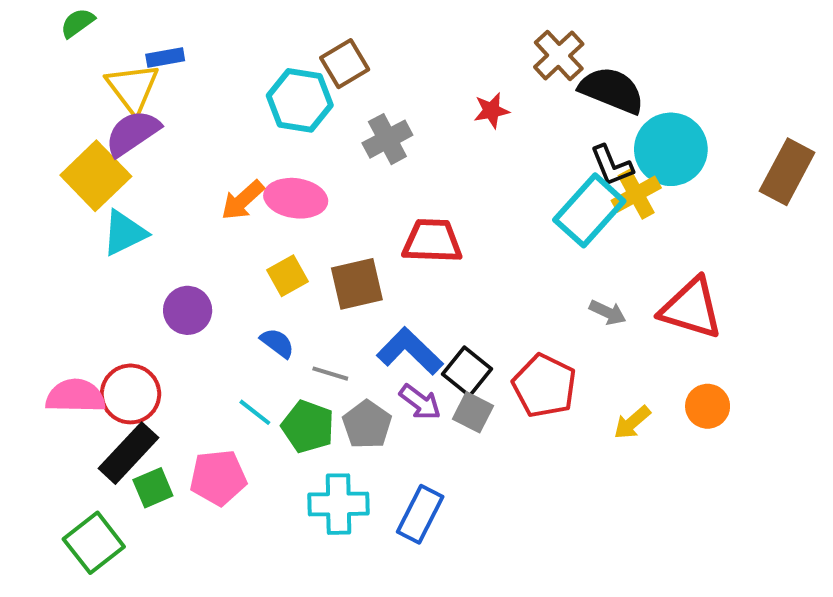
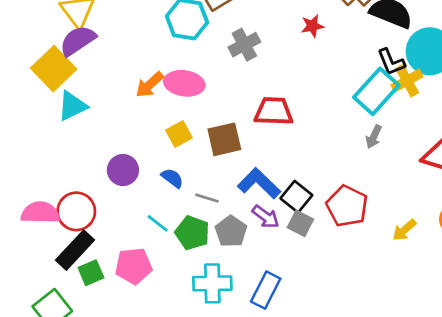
purple circle: (188, 310) -> (123, 170), moved
gray arrow: (608, 312) -> (374, 137), moved, turned 90

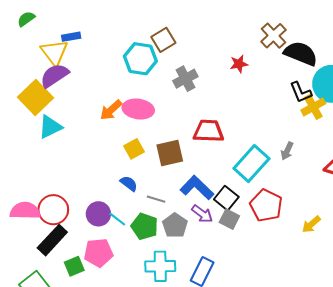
cyan rectangle: (376, 91) -> (251, 164), moved
purple circle: (123, 170) -> (98, 214), moved
green square: (91, 273) -> (74, 266), moved

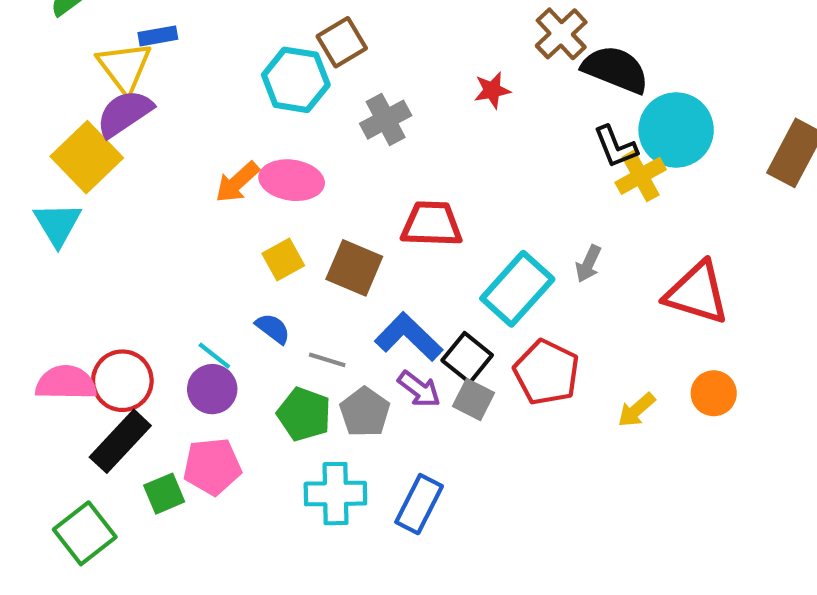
cyan triangle: (50, 127) -> (58, 224), moved, turned -35
brown square: (170, 153) -> (354, 268), turned 36
cyan line: (117, 219) -> (214, 356), moved

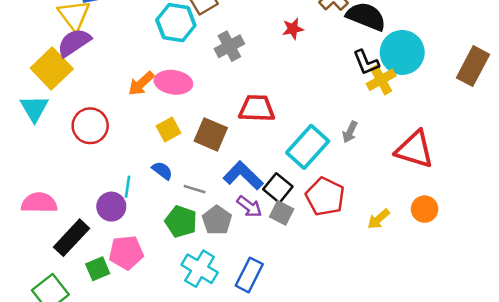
cyan line: (214, 356) -> (127, 187), turned 60
red circle: (122, 381) -> (90, 126), moved
purple circle: (212, 389) -> (111, 207), moved
cyan cross: (335, 494) -> (200, 269), turned 32

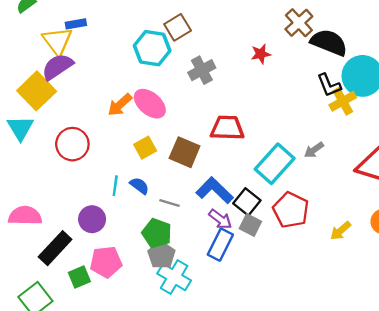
pink ellipse: (173, 82) -> (150, 104), turned 32
gray arrow: (350, 132) -> (314, 150), turned 30
cyan line: (127, 187) -> (115, 186), moved
gray pentagon: (217, 220) -> (161, 255), moved
blue rectangle: (249, 275) -> (220, 245), moved

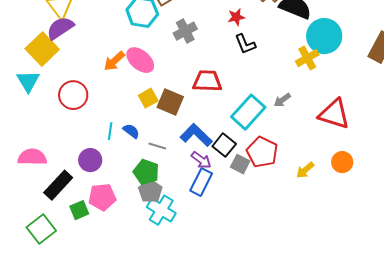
black L-shape: (329, 85) -> (245, 44), moved
yellow square: (145, 148) -> (148, 98), moved
gray square: (250, 225) -> (240, 164), moved

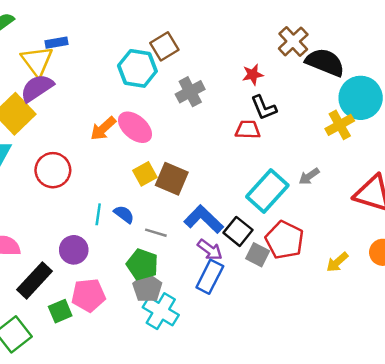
red trapezoid: (207, 81) -> (248, 130), moved, size x0.7

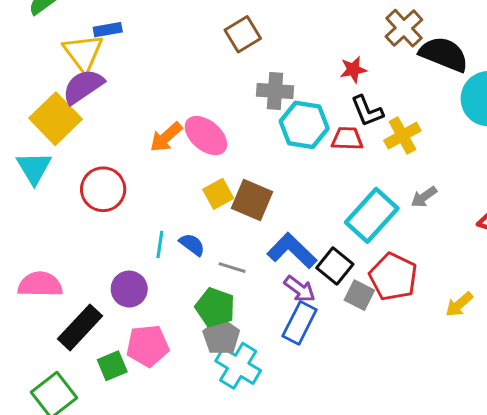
cyan hexagon: (137, 68) -> (304, 125), moved
gray cross: (190, 92) -> (275, 91), turned 32
yellow cross: (340, 125) -> (402, 136), moved

